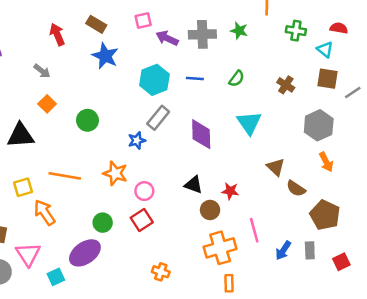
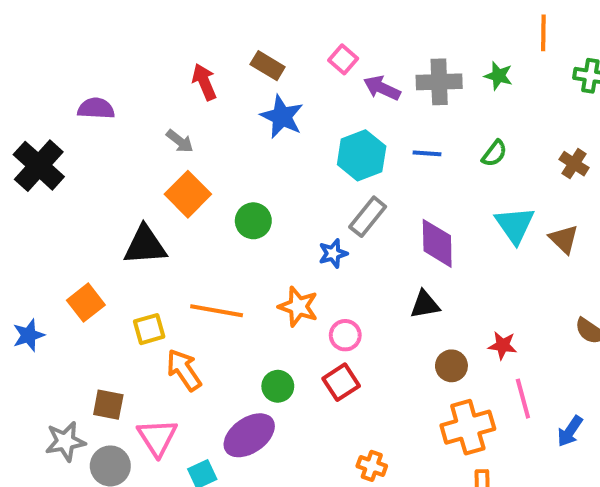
pink square: (143, 20) -> (343, 59), turned -36
orange square: (47, 104) -> (188, 194), size x1.5
brown triangle: (276, 167) -> (564, 239), moved
black triangle: (194, 185) -> (425, 305), moved, turned -30
red star: (230, 191) -> (503, 345), moved

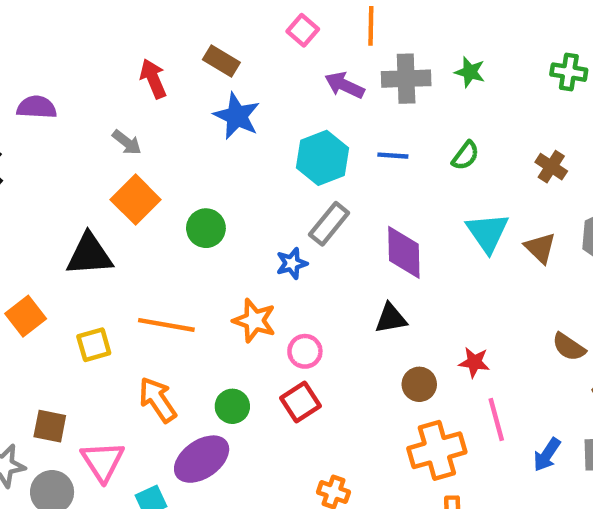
orange line: (543, 33) -> (371, 26), moved
pink square: (343, 59) -> (303, 30), moved
orange arrow: (184, 370) -> (158, 400), moved

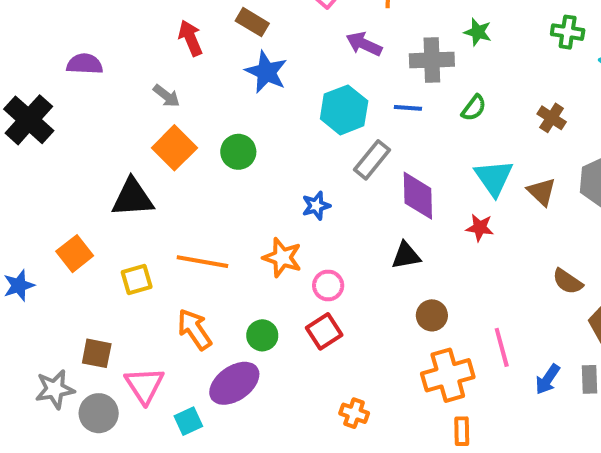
gray cross: (406, 79) -> (432, 60), moved
gray rectangle: (329, 224) -> (372, 160), moved
green circle: (206, 228) -> (238, 152), moved
red star: (474, 362) -> (480, 228), moved

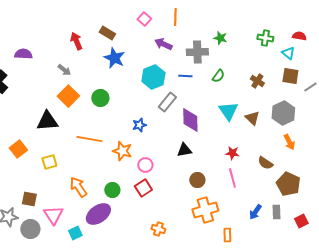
red star: (480, 228) -> (232, 153), moved
orange line: (202, 262) -> (89, 139), moved
pink line: (502, 347) -> (232, 178), moved
orange rectangle: (462, 431) -> (227, 235), moved

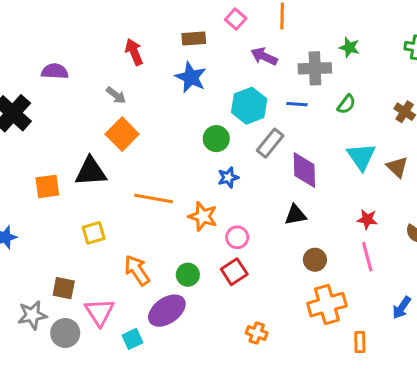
brown rectangle: (107, 33) -> (194, 38), moved, turned -35
green circle: (100, 98) -> (216, 139), moved
orange square: (18, 149) -> (47, 186), moved, turned 30

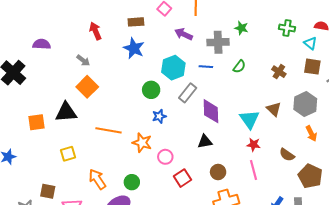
cyan triangle: (361, 157) -> (249, 119), moved
red square: (234, 272) -> (183, 178), moved

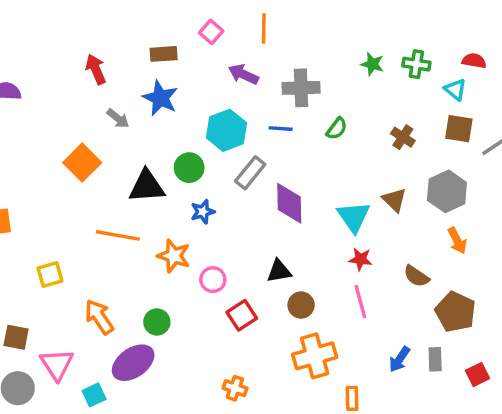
green star: (241, 28) -> (372, 64), moved
gray arrow: (83, 60) -> (118, 118), moved
black triangle: (66, 112) -> (147, 186), moved
black triangle: (205, 142) -> (279, 271), moved

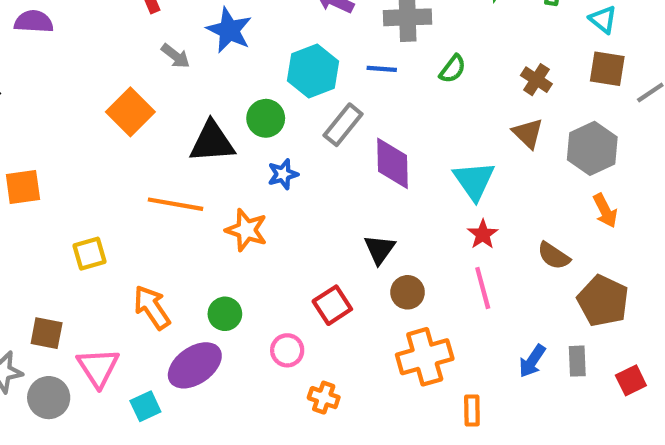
brown triangle: (394, 200) -> (528, 133), moved
red star: (360, 259) -> (483, 234), turned 30
black triangle: (279, 271) -> (380, 249), turned -44
pink circle: (213, 280) -> (287, 350), moved

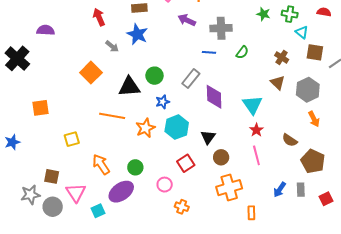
cyan triangle: (603, 19) -> (302, 32), moved
cyan hexagon: (313, 71) -> (177, 127), moved
orange star: (246, 230) -> (145, 128), turned 30

